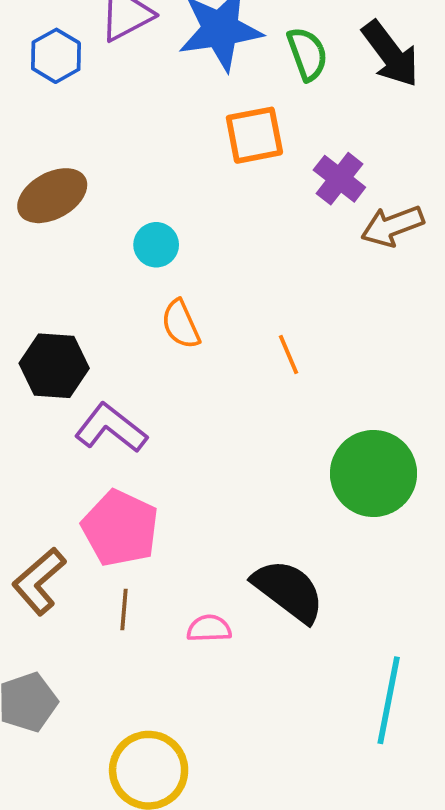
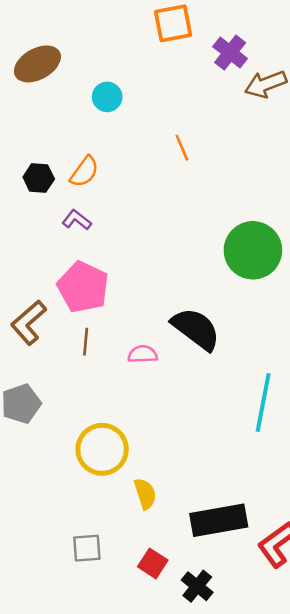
orange semicircle: (181, 324) -> (84, 172), moved, turned -120
orange line: (288, 354) -> (182, 148), moved
black hexagon: (54, 366) -> (39, 178), size x0.7
purple L-shape: (111, 428) -> (77, 220), size x0.6

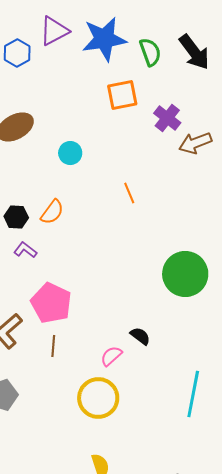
purple L-shape: (77, 220) -> (25, 250), moved
black semicircle: (196, 329) -> (140, 336), size x0.5
pink semicircle: (143, 354) -> (111, 356), moved, turned -40
yellow circle: (102, 449) -> (98, 398), moved

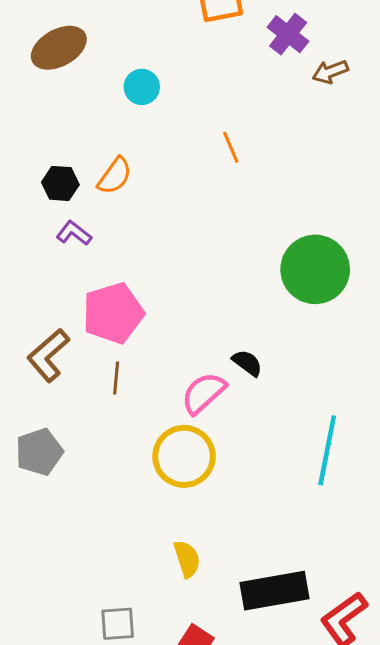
brown arrow: (195, 143) -> (330, 72), size x0.7
pink pentagon: (51, 303) -> (113, 313), turned 30
pink semicircle: (111, 356) -> (204, 393), size x1.4

